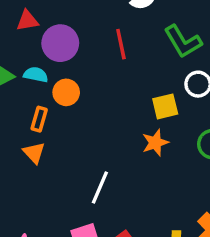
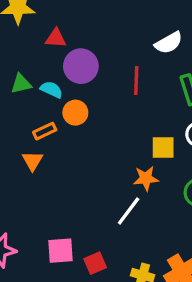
orange rectangle: (39, 119) -> (45, 131), turned 35
white line: (100, 187) -> (129, 211), moved

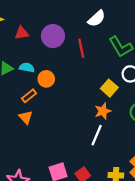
purple circle: (81, 66) -> (53, 36), moved
yellow square: (163, 147) -> (109, 88), turned -35

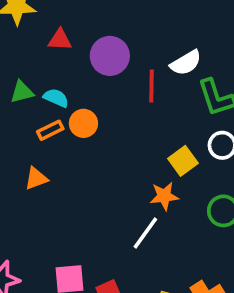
white semicircle: (97, 18) -> (186, 63), moved
orange rectangle: (29, 96) -> (50, 130), moved
orange triangle: (26, 117) -> (36, 178), turned 40

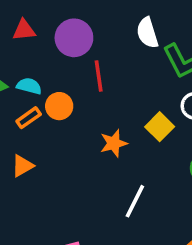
white semicircle: (186, 63) -> (147, 33), turned 112
red line: (151, 86) -> (99, 76), moved
orange star: (164, 196) -> (114, 143), moved

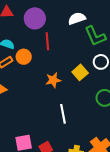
white semicircle: (147, 33) -> (77, 18), turned 84
white line: (135, 201) -> (63, 114), turned -42

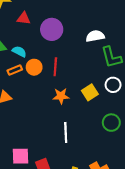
red line: (47, 41) -> (55, 67), moved

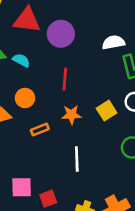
red triangle: (24, 18) -> (27, 20), size x1.6
orange circle: (34, 67) -> (25, 98), moved
orange rectangle: (15, 70) -> (40, 130), moved

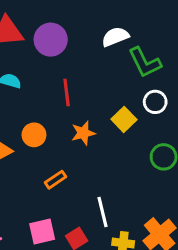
orange circle: (25, 98) -> (34, 135), moved
orange rectangle: (40, 130) -> (56, 180), moved
white line: (77, 159) -> (103, 212), moved

